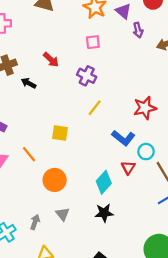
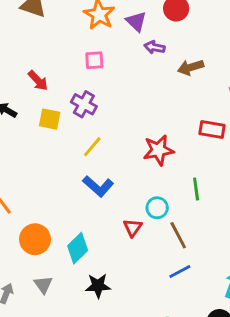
purple arrow: (138, 30) -> (154, 47), turned 112
yellow square: (60, 133) -> (50, 119), moved
blue L-shape: (123, 138) -> (98, 186), moved
cyan diamond: (104, 182) -> (78, 248), moved

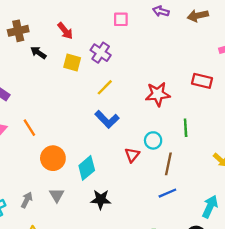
pink square: (94, 60) -> (121, 19), moved
brown arrow: (191, 67) -> (198, 16), moved
brown line: (178, 235) -> (168, 164), turned 35

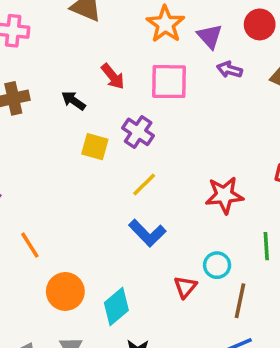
pink square: (121, 19) -> (169, 82), size x1.6
red arrow: (65, 31) -> (113, 76), moved
black arrow: (38, 53) -> (74, 101), moved

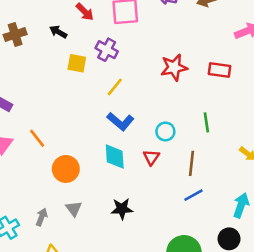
red star: (224, 195) -> (174, 67), moved
cyan circle: (217, 265) -> (165, 132), moved
cyan diamond: (116, 307) -> (115, 157), moved, turned -48

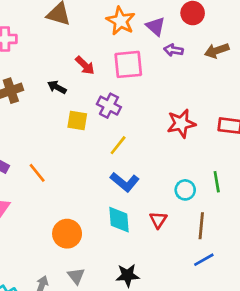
cyan circle: (165, 132) -> (185, 190), moved
orange line: (37, 138) -> (37, 173), moved

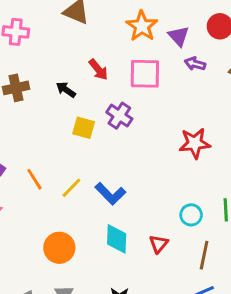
yellow line: (118, 145) -> (71, 188), moved
blue L-shape: (125, 182) -> (110, 194), moved

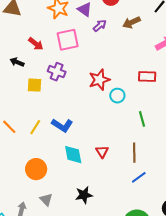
purple arrow: (195, 64) -> (100, 26), turned 136
red star: (195, 143) -> (99, 80), moved
cyan circle: (191, 215) -> (117, 96), moved

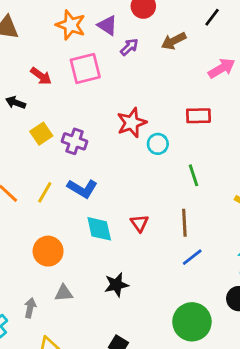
purple cross: (57, 72) -> (75, 141), moved
yellow square: (34, 85) -> (41, 134), turned -35
gray triangle: (46, 199) -> (64, 293), turned -48

